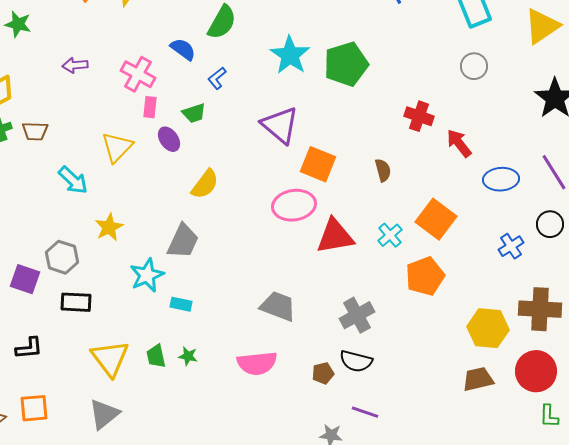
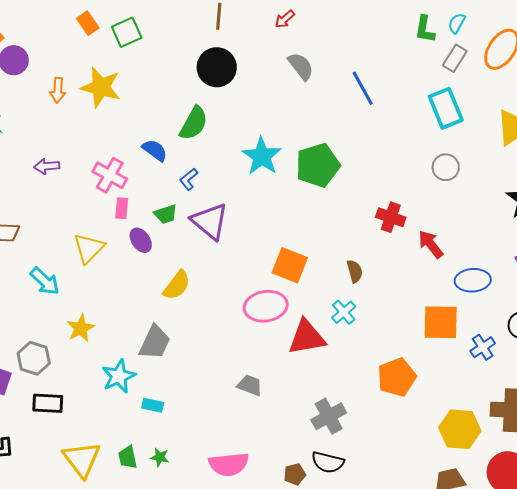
purple triangle: (280, 125) -> (210, 221), moved
orange square: (436, 219) -> (441, 322), moved, turned -36
cyan cross: (390, 235) -> (344, 312), moved
gray trapezoid: (278, 306) -> (250, 385), moved, size x0.7

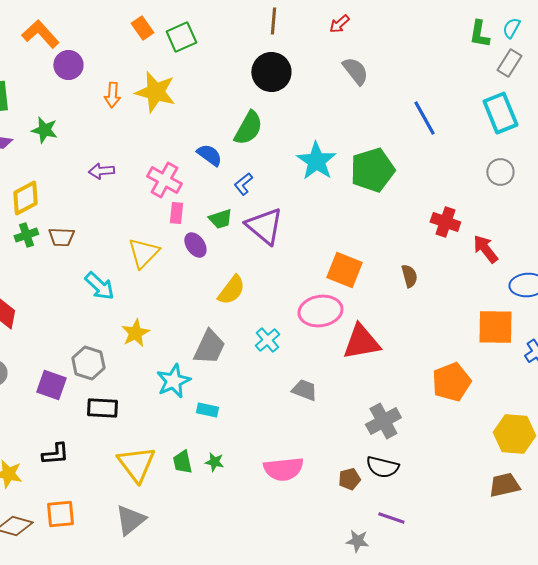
blue line: (363, 88) -> (424, 118), moved
cyan cross: (344, 312) -> (267, 340), moved

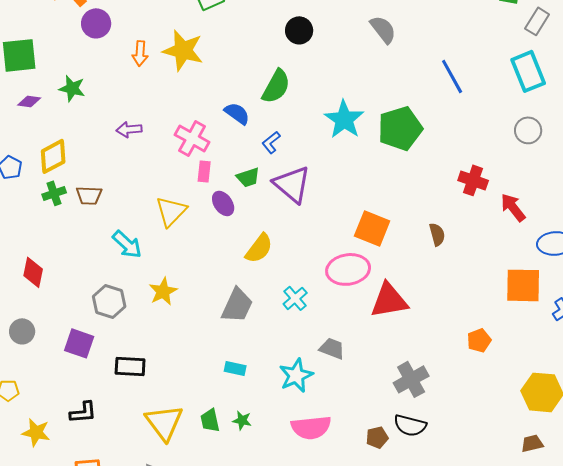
black circle: (271, 72) -> (299, 30), size x0.7
gray hexagon: (88, 363) -> (109, 301), moved
cyan star: (173, 381) -> (296, 375), moved
orange pentagon: (451, 382) -> (479, 340), size x0.6
brown trapezoid: (504, 485) -> (532, 443), size x0.7

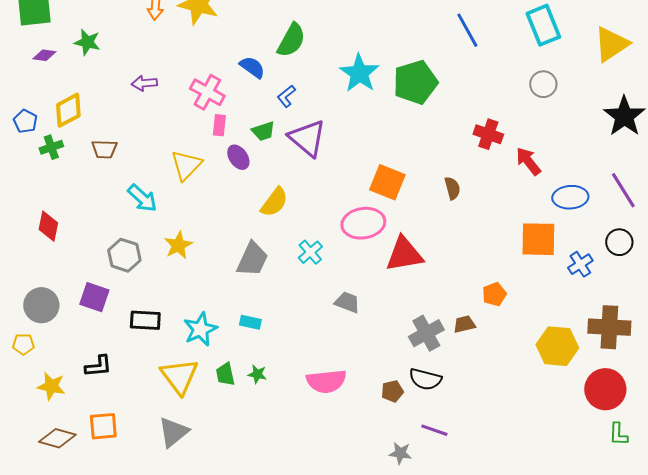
green cross: (54, 193) -> (51, 147), moved
gray circle: (22, 331) -> (41, 305), moved, size x1.4
cyan star: (296, 375) -> (200, 329), moved
brown trapezoid: (532, 443) -> (464, 324), moved

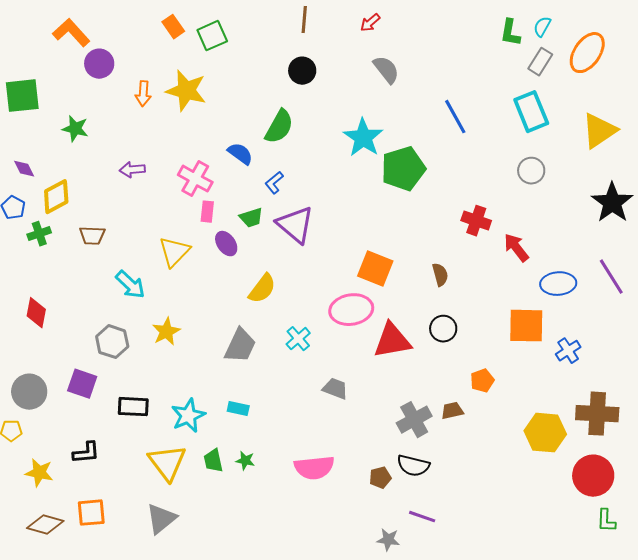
purple diamond: (44, 55) -> (24, 169), moved, turned 55
cyan star: (359, 73) -> (363, 138), moved
black circle: (619, 242) -> (443, 329), moved

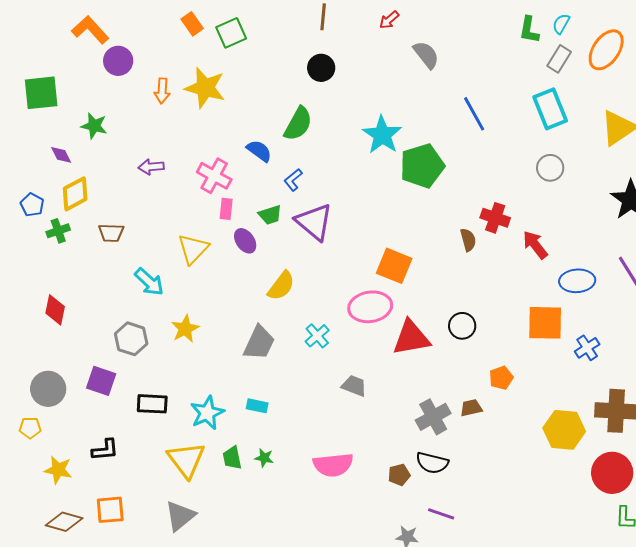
gray semicircle: (386, 70) -> (426, 55), moved
purple diamond: (24, 169) -> (61, 155), moved
brown semicircle: (440, 275) -> (468, 240), moved

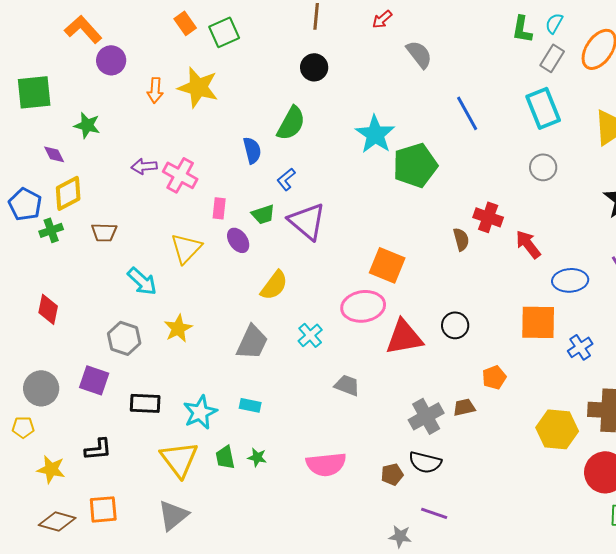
blue semicircle: (259, 151) -> (252, 150), turned 40
pink cross: (214, 176) -> (180, 175), moved
blue pentagon: (32, 205) -> (25, 204), size x1.4

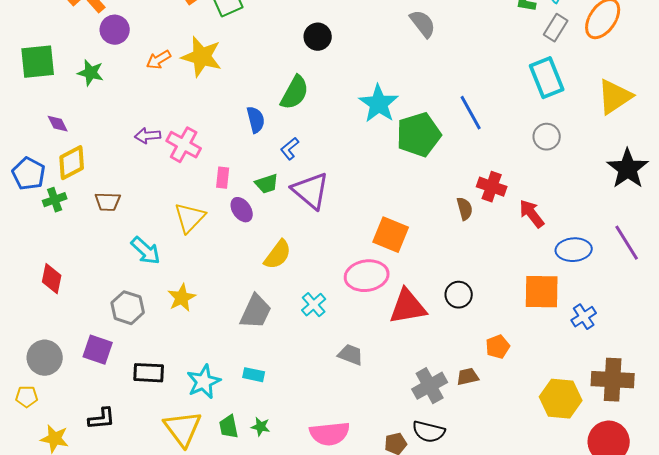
orange arrow: (155, 90) -> (159, 60), turned 55
blue line: (467, 113) -> (471, 113), moved
green star: (87, 125) -> (91, 73), moved

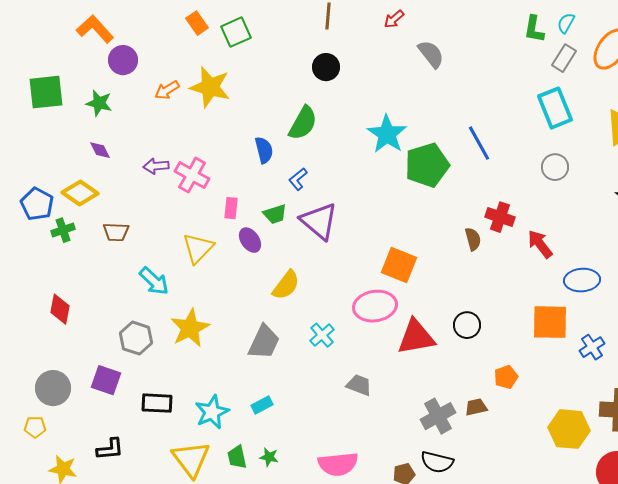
purple diamond: (58, 124) -> (100, 150), moved
yellow diamond: (72, 163) -> (80, 193), turned 63
yellow star: (182, 298) -> (190, 328), size x1.4
cyan rectangle: (254, 375) -> (262, 405), turned -40

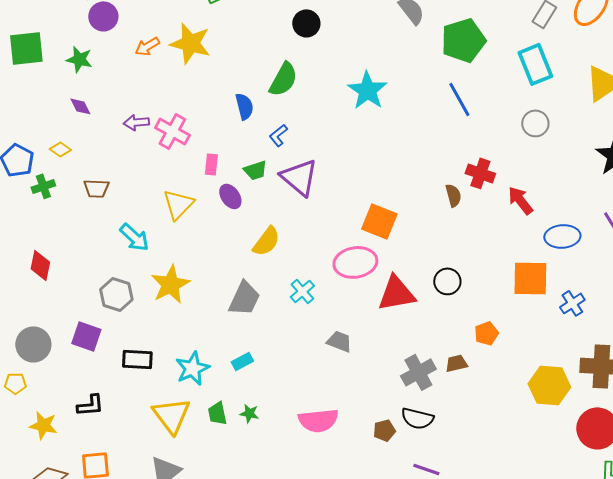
green pentagon: (427, 165) -> (463, 40), moved
yellow diamond: (80, 193) -> (60, 149), size x0.6

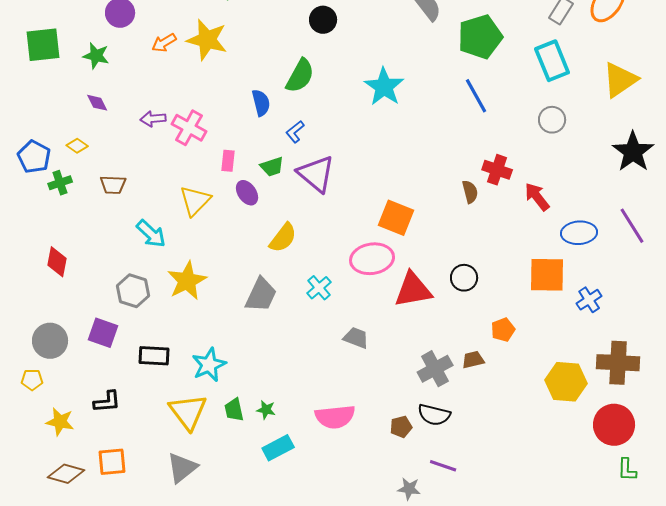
cyan rectangle: (242, 361) -> (278, 448), moved, size x1.4

